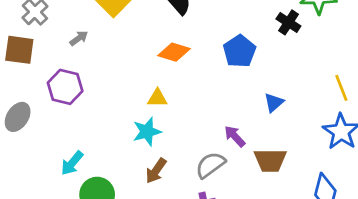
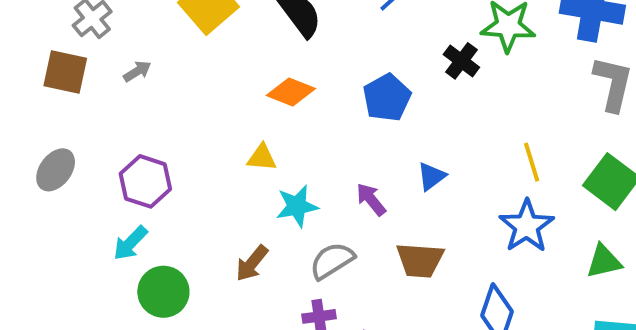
gray arrow: (79, 38) -> (137, 71), moved
purple hexagon: (65, 87) -> (145, 181), moved
cyan star: (147, 132) -> (297, 206), moved
purple arrow: (235, 136) -> (371, 199), moved

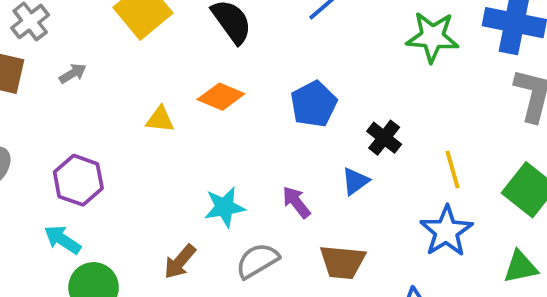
black cross: (461, 61) -> (384, 138), moved
yellow triangle: (262, 157) -> (160, 119), moved
cyan arrow: (130, 243) -> (62, 240), turned 78

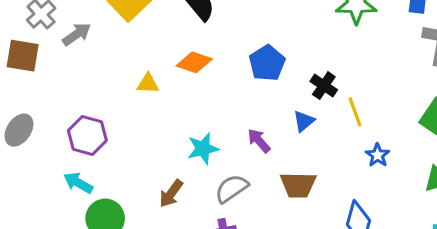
gray arrow: (73, 73) -> (77, 34), moved, size x1.4
yellow line: (453, 169) -> (355, 112), moved
blue star: (446, 231) -> (378, 155), size x0.6

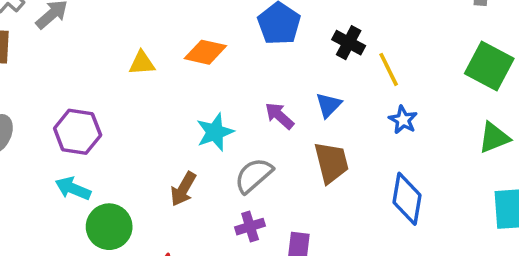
orange diamond: (194, 62) -> (205, 52), moved
blue triangle: (304, 121) -> (329, 105), moved
blue star: (378, 155) -> (403, 120), moved
brown trapezoid: (298, 185) -> (331, 163), turned -99

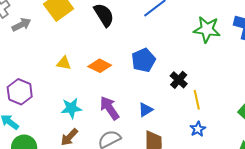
blue triangle: (329, 105) -> (146, 110), moved
purple arrow: (279, 116) -> (109, 108), moved, size x1.4
cyan star: (215, 132) -> (71, 108), moved

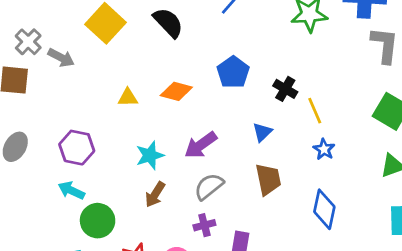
gray arrow: (21, 25) -> (61, 58), turned 66
purple arrow: (109, 108) -> (201, 145), turned -80
blue triangle: (146, 110) -> (262, 132), moved

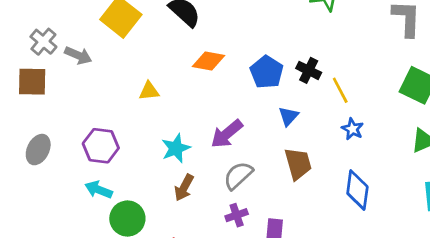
blue pentagon: (233, 72) -> (267, 72), moved
orange diamond: (176, 91) -> (209, 61), moved

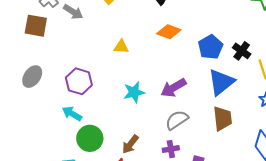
blue triangle: (288, 116) -> (221, 82), size x1.8
brown arrow: (184, 188) -> (130, 144), moved

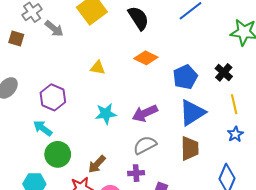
brown square: (36, 26) -> (16, 38), size x0.7
black cross: (242, 51) -> (224, 72), moved

